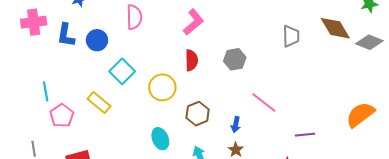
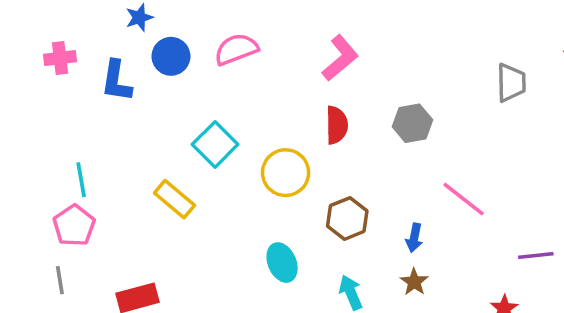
pink semicircle: (134, 17) -> (236, 49), turned -110
pink cross: (34, 22) -> (60, 58), size x0.7
blue circle: (97, 40) -> (171, 56), moved
pink pentagon: (62, 116) -> (74, 226), moved

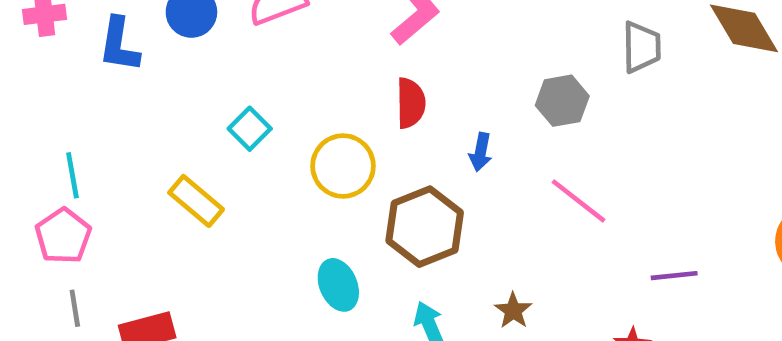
gray hexagon: (412, 123) -> (562, 101), moved
cyan square: (215, 144) -> (250, 129), size x0.7
brown hexagon: (347, 218) -> (425, 227), size x1.4
blue arrow: (414, 238) -> (481, 152), moved
gray line: (60, 280) -> (75, 308), moved

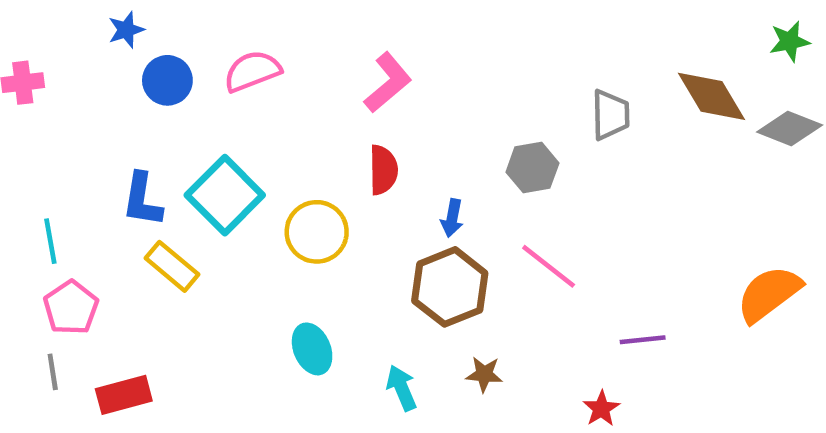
blue L-shape: (119, 45) -> (142, 200), moved
cyan square: (250, 129) -> (225, 195), size x1.8
brown hexagon: (425, 227) -> (450, 287), moved
pink pentagon: (63, 236) -> (71, 308), moved
brown star: (513, 311) -> (484, 374), turned -30

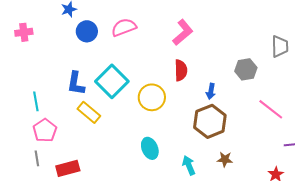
pink line: (549, 266) -> (271, 109), moved

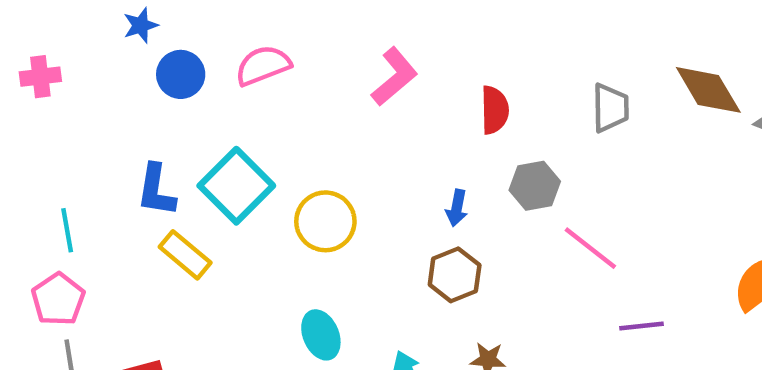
gray hexagon: (246, 69) -> (535, 186), moved
red semicircle: (181, 70) -> (495, 110), moved
brown hexagon: (210, 121) -> (455, 275), size x0.7
pink pentagon: (45, 130) -> (58, 299), moved

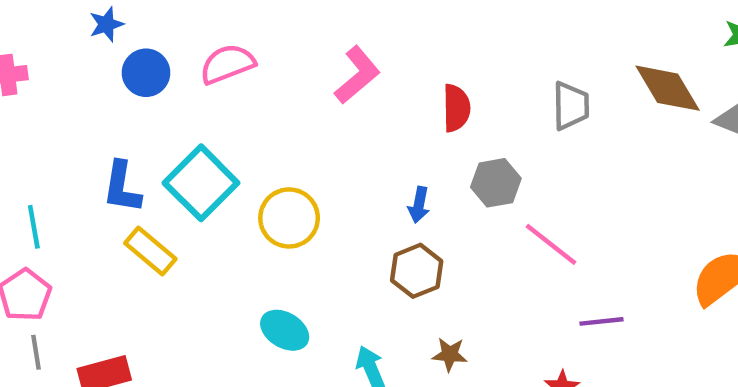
cyan ellipse: (321, 335) -> (285, 330), turned -36

